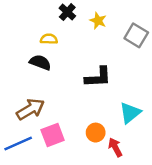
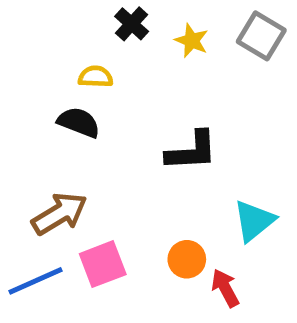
gray square: (136, 35) -> (261, 36), moved

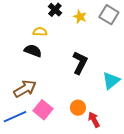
black L-shape: (192, 151) -> (80, 63), turned -60
cyan triangle: (254, 221) -> (111, 81), moved
pink square: (103, 264) -> (43, 110), turned -30

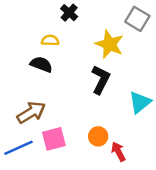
yellow star: (80, 17) -> (110, 44), moved, size x1.6
pink square: (43, 110) -> (54, 139), turned 36

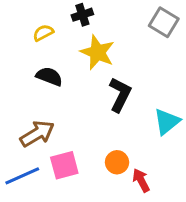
black cross: (69, 13) -> (82, 15), turned 30
yellow semicircle: (50, 40) -> (43, 33), moved, turned -30
yellow star: (110, 44) -> (97, 52), moved

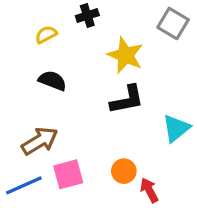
yellow star: (97, 52) -> (125, 55), moved
black L-shape: (120, 95) -> (127, 100), turned 52

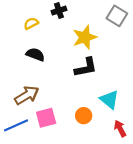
yellow star: (125, 55) -> (85, 37), turned 30
cyan triangle: (176, 128) -> (109, 100), moved, turned -42
red arrow: (149, 190) -> (120, 129), moved

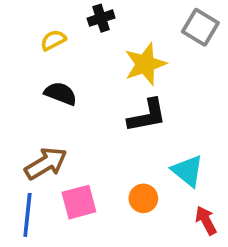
blue line: (16, 125) -> (27, 215), turned -60

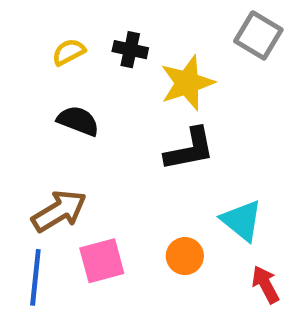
black cross: (101, 18) -> (130, 50), moved, turned 30

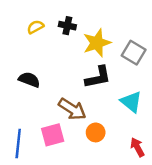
gray square: (258, 35) -> (134, 53), moved
black semicircle: (78, 121) -> (29, 80), moved
brown arrow: (59, 211) -> (72, 109), moved, turned 64
cyan triangle: (242, 220) -> (131, 102), moved

